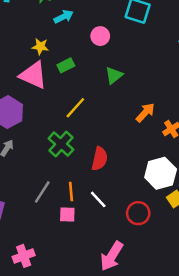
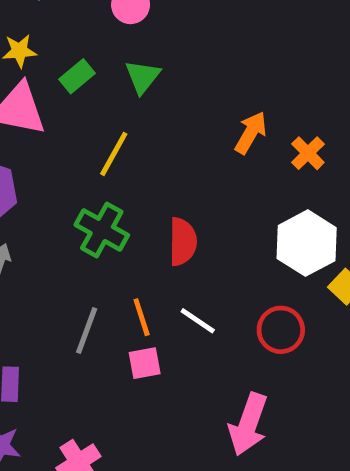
green triangle: (114, 75) -> (143, 77), moved

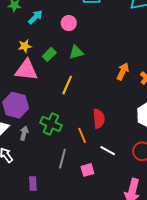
green triangle: (143, 77) -> (76, 52), turned 42
green cross: (102, 230) -> (51, 124), moved
orange line: (142, 317) -> (82, 135), moved

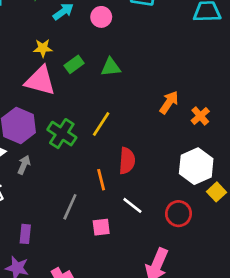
pink circle: (69, 23) -> (101, 17), moved
yellow line: (67, 85) -> (101, 124), moved
green cross: (51, 124) -> (62, 134), moved

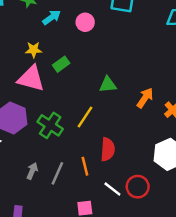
green triangle: (111, 67) -> (108, 85), moved
gray arrow: (24, 165) -> (32, 171), moved
gray line: (70, 207) -> (57, 173), moved
red circle: (179, 214) -> (138, 187), moved

